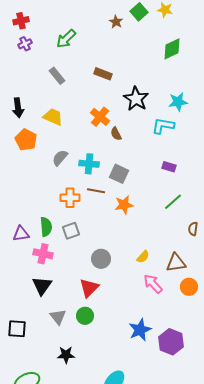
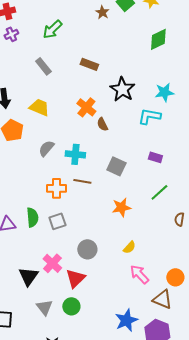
gray square: (119, 174) -> (116, 166), moved
orange star: (124, 205) -> (121, 207), moved
pink cross: (43, 254) -> (52, 263), moved, turned 30
brown triangle: (176, 263) -> (162, 299), moved, turned 30

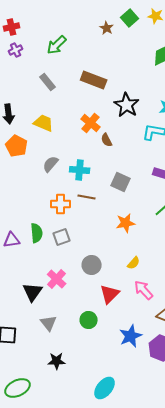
brown rectangle: (89, 64) -> (94, 80), size x1.4
red triangle: (75, 278) -> (110, 294), moved
green circle: (71, 306) -> (89, 320), moved

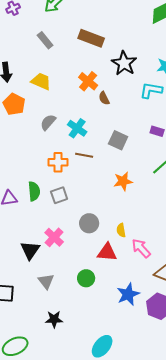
cyan cross: (80, 170) -> (77, 128), turned 30
yellow semicircle: (134, 263) -> (121, 230), moved, turned 128
red triangle: (110, 294) -> (107, 252), turned 50

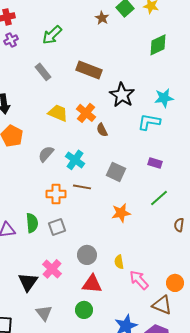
yellow trapezoid: (41, 81) -> (58, 113), moved
red triangle: (107, 252) -> (92, 284), moved

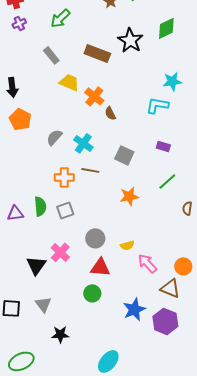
black star: (122, 95) -> (130, 40), moved
yellow trapezoid: (58, 113) -> (69, 82), moved
yellow semicircle: (119, 262) -> (127, 245), turned -96
gray triangle: (44, 313) -> (43, 304), moved

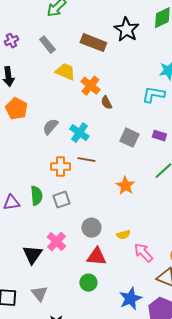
purple cross: (19, 23) -> (11, 41), moved
gray square: (124, 155) -> (129, 138), moved
orange star: (129, 196) -> (125, 186), turned -30

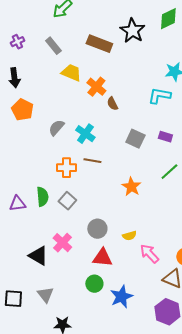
gray square: (61, 200) -> (67, 201), turned -30
black triangle: (32, 255) -> (38, 256), turned -35
blue star: (130, 299) -> (121, 297), moved

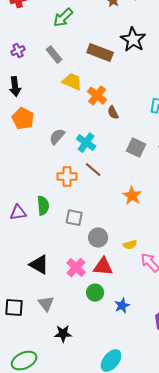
brown line: (92, 161) -> (93, 170), turned 30
gray square: (67, 201) -> (74, 218), moved, turned -30
pink cross: (62, 243) -> (76, 268), moved
blue star: (121, 297) -> (122, 306), size x0.7

